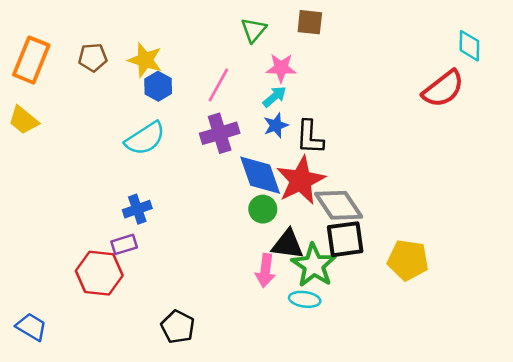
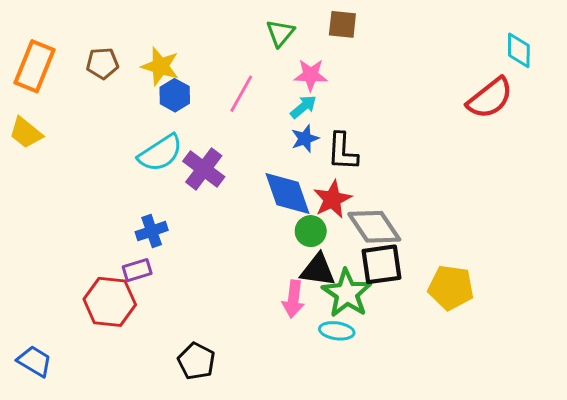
purple cross: (220, 133) -> (204, 169), moved, turned -36
red star: (301, 180) -> (332, 199), size x0.7
green circle: (263, 209) -> (311, 231), moved

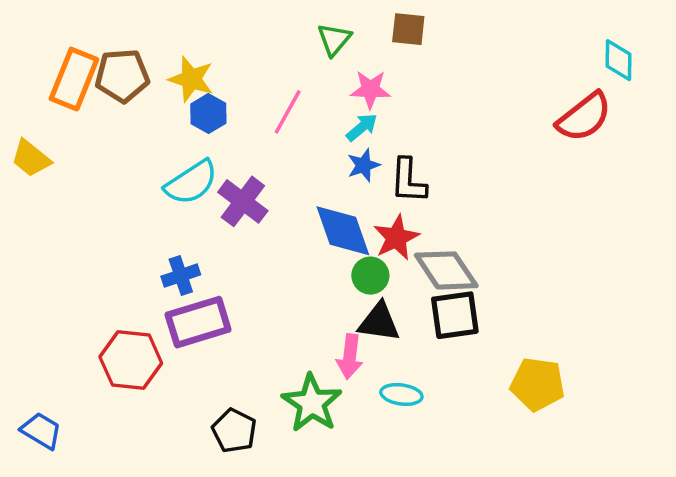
brown pentagon: (102, 63) -> (122, 76), size x1.4
orange rectangle: (35, 66) -> (74, 79), moved
purple rectangle: (137, 270) -> (198, 322), moved, size x1.8
yellow pentagon: (451, 287) -> (538, 384), moved
green star: (347, 293) -> (312, 403), moved

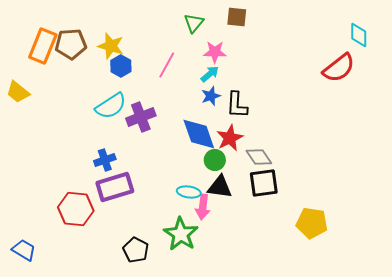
purple cross: (243, 201) -> (141, 117), turned 32
gray diamond: (446, 270) -> (259, 157), size x0.7
cyan ellipse: (401, 394) -> (189, 192), moved

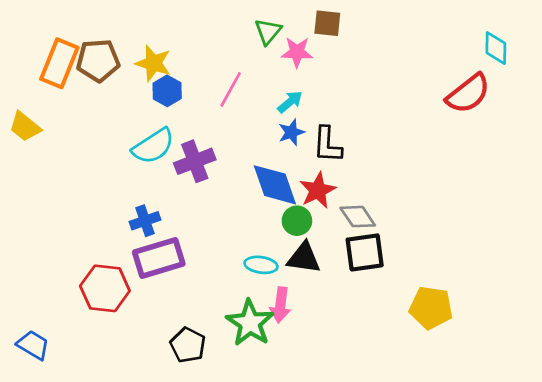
pink star: (215, 52) -> (297, 52), moved
pink arrow: (203, 207) -> (280, 305), moved

